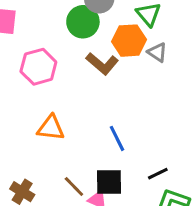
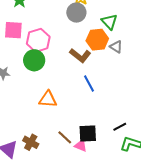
green circle: (83, 22) -> (34, 60), moved
pink hexagon: (38, 67) -> (38, 40), moved
blue line: (117, 138) -> (89, 84), moved

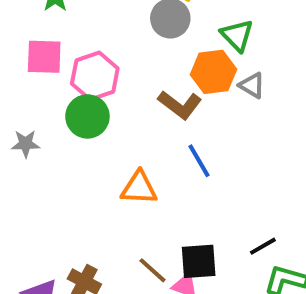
orange triangle: (48, 99) -> (139, 188), moved

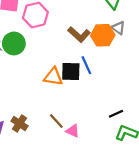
orange hexagon: (214, 72) -> (103, 35), moved
green circle: (87, 116) -> (14, 43), moved
black square: (199, 261) -> (71, 72), moved

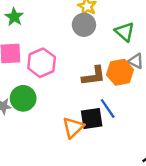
brown L-shape: (79, 35) -> (94, 76), turned -40
orange triangle: (53, 77) -> (73, 128), turned -42

